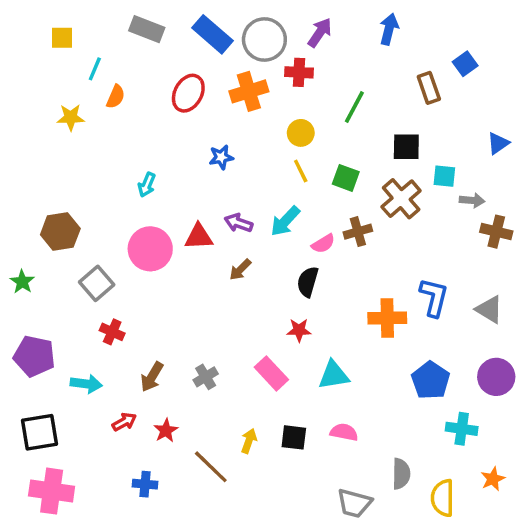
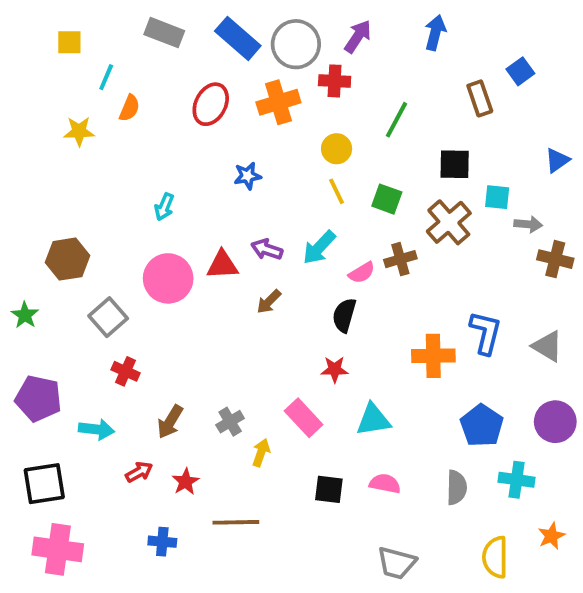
yellow arrow: (249, 441) -> (261, 453), moved
brown line: (211, 467) -> (236, 522), turned -45
gray semicircle: (401, 474) -> (457, 487), moved

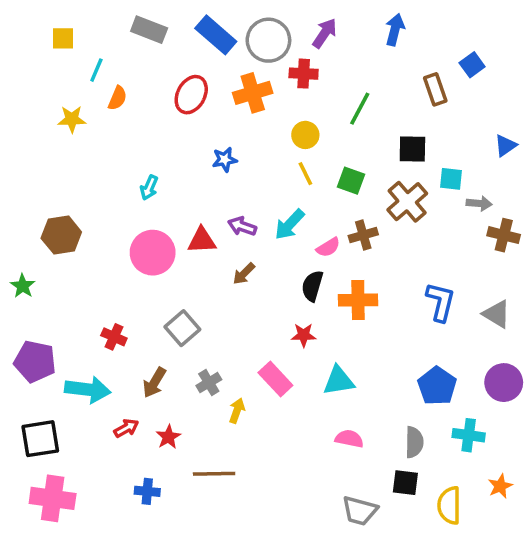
gray square: (108, 317) -> (182, 328), moved
orange cross: (433, 356) -> (358, 300), moved
cyan arrow: (96, 429) -> (88, 390), size x1.4
black square: (329, 489) -> (405, 483), moved

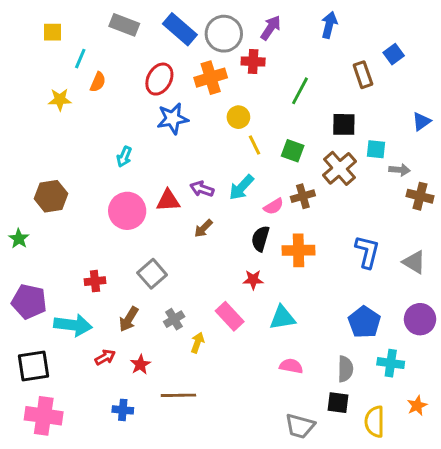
yellow circle: (305, 135) -> (238, 117), moved
blue star: (225, 160) -> (173, 119), moved, size x1.5
red cross: (114, 337) -> (95, 281), turned -30

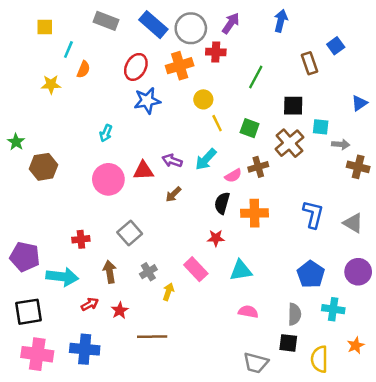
green star: (19, 239) -> (16, 142), moved
brown arrow: (129, 319) -> (110, 272), turned 140
blue cross: (123, 410) -> (85, 349), moved, size x1.6

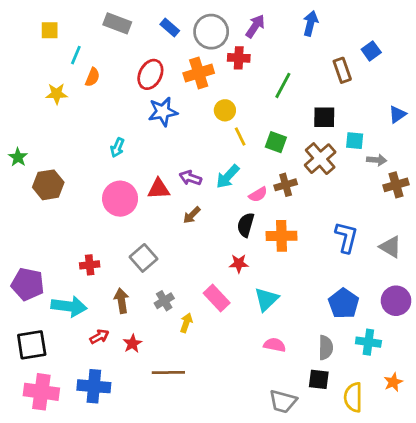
blue rectangle: (153, 25) -> (170, 28), size x0.6
brown cross: (358, 167) -> (396, 185), turned -30
cyan triangle: (241, 270) -> (266, 299), turned -35

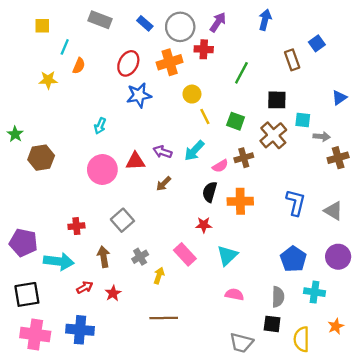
brown line: (168, 372) -> (164, 318), moved

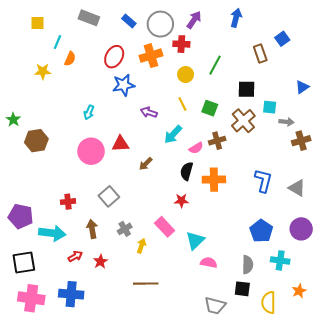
yellow circle: (192, 94) -> (186, 75), moved
purple arrow: (162, 152) -> (149, 112), moved
cyan triangle: (227, 256) -> (195, 240), moved

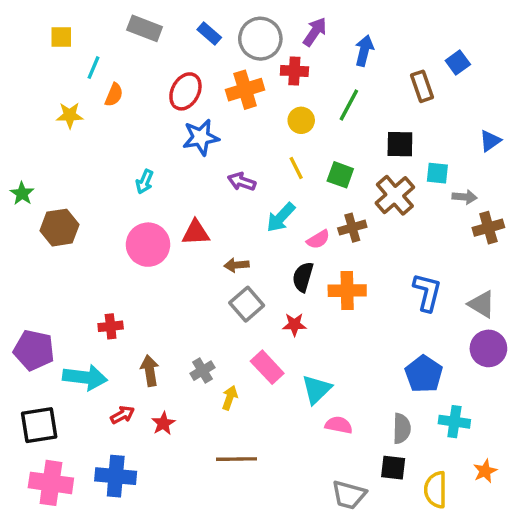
blue arrow: (236, 18) -> (364, 51), moved
brown arrow: (146, 164) -> (237, 265), turned 40
gray square: (109, 196) -> (247, 304), moved
purple circle: (301, 229) -> (488, 348), moved

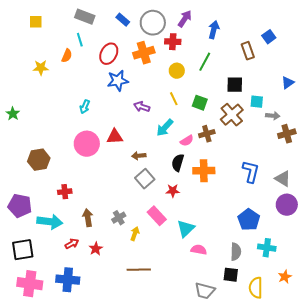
cyan line: (94, 68) -> (80, 40), moved, turned -40
brown hexagon: (59, 228) -> (39, 160), moved

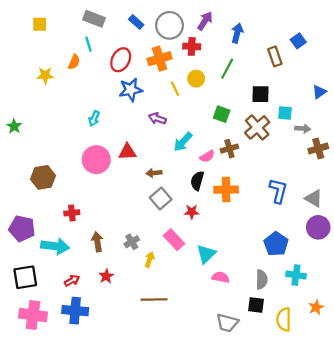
yellow line: (174, 99) -> (175, 89), moved
red arrow: (72, 244) -> (72, 281), moved

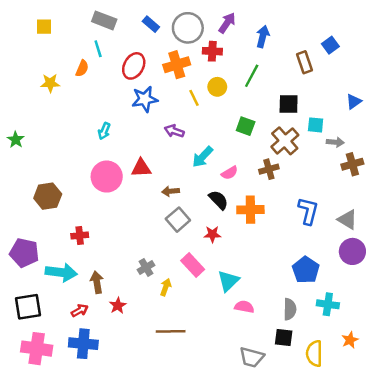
brown cross: (229, 149) -> (269, 169), moved
black semicircle: (197, 181) -> (218, 200), turned 120
brown arrow: (97, 242) -> (97, 282), moved

